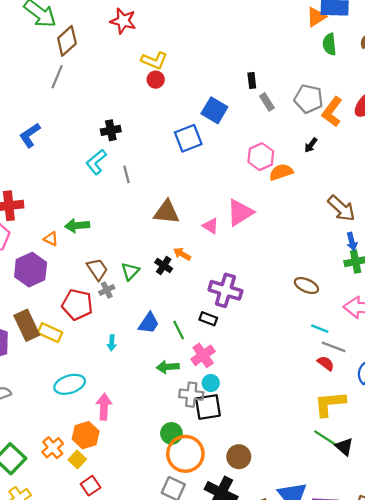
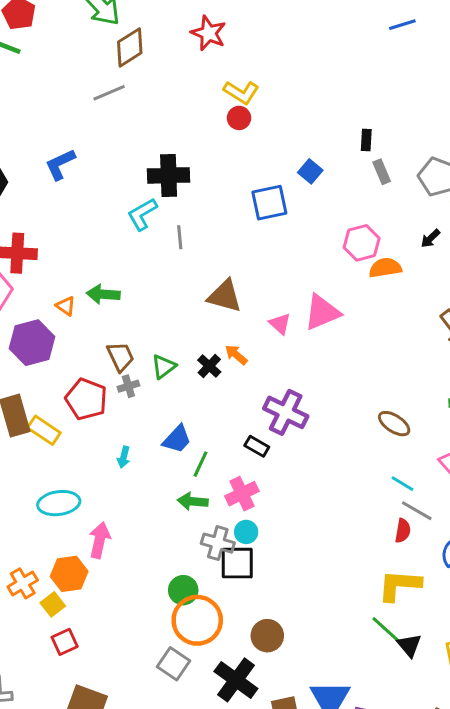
gray line: (57, 77) -> (109, 93), turned 35
blue square: (214, 110) -> (310, 171), size x0.7
black cross: (111, 130) -> (169, 175), size x1.5
green line: (179, 330) -> (201, 464), moved, turned 42
red semicircle: (326, 363) -> (403, 531), turned 54

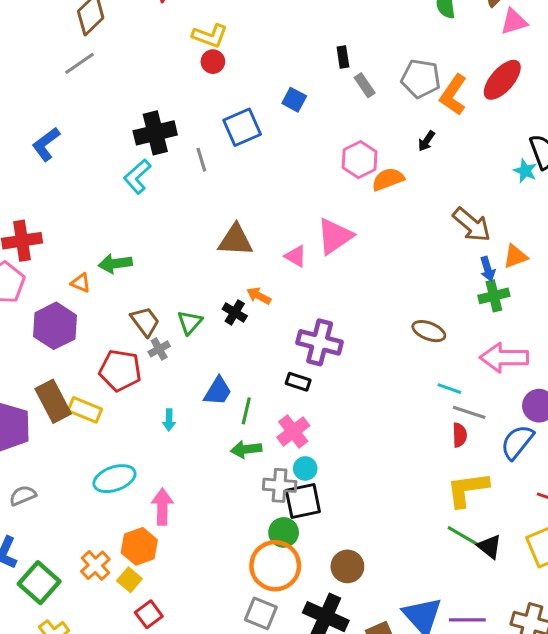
blue square: (269, 203) -> (242, 127), moved
gray line: (180, 237) -> (201, 160), moved
green circle: (183, 590) -> (284, 532), moved

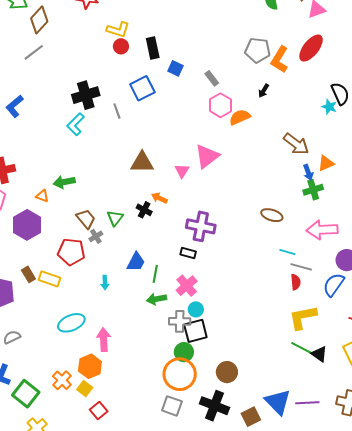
black rectangle: (343, 57) -> (153, 48), moved, size x1.5
gray rectangle: (365, 85) -> (212, 78), moved
pink triangle: (296, 256) -> (182, 171), turned 35
brown rectangle: (53, 401) -> (28, 274), size x0.6

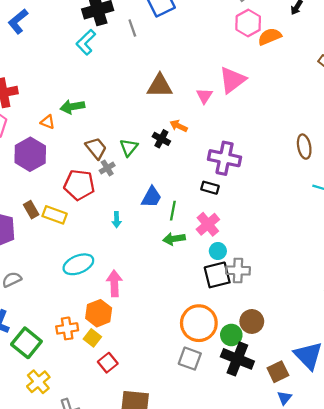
brown ellipse: (272, 215) -> (304, 147), turned 60
gray cross: (180, 321) -> (238, 270), moved
green circle: (184, 352) -> (231, 335), moved
orange cross: (62, 380) -> (67, 328), turned 36

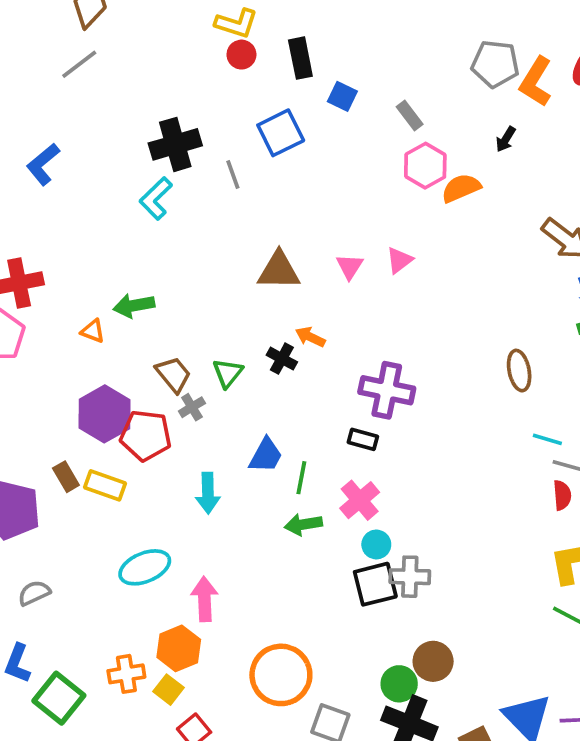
pink triangle: (232, 80) -> (399, 260), size x0.6
pink triangle: (204, 96) -> (350, 267), moved
purple hexagon: (30, 154) -> (105, 414), moved
cyan arrow: (117, 220) -> (208, 493), size x1.5
orange circle: (199, 323) -> (281, 675), moved

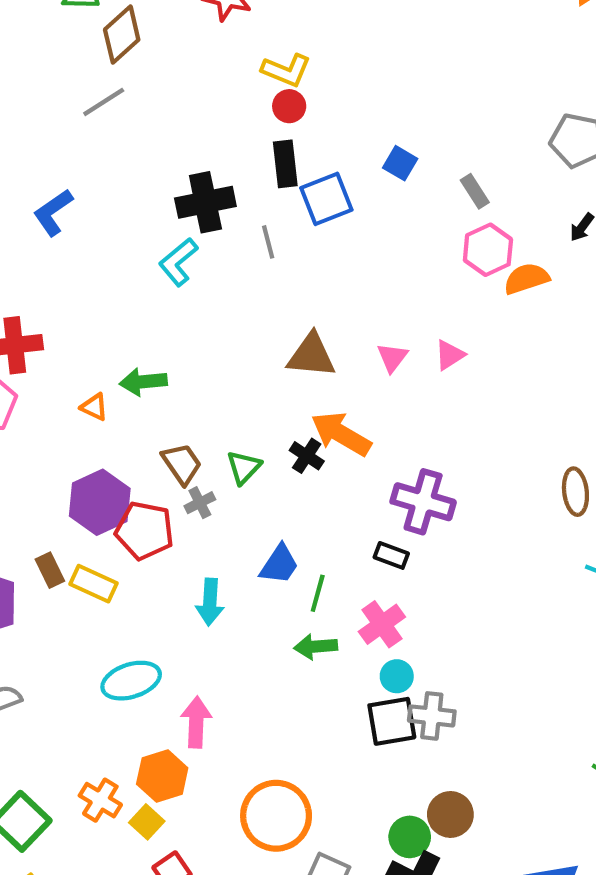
black rectangle: (300, 58) -> (285, 164), moved
orange arrow: (310, 337) -> (341, 434), size x1.8
orange cross: (126, 674) -> (100, 800), turned 36

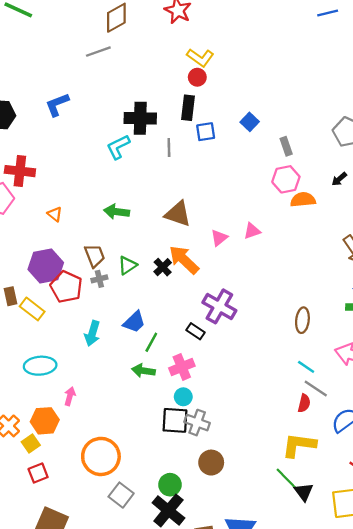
blue square: (326, 199) -> (206, 132), size x0.7
pink triangle: (392, 357) -> (219, 238), moved
green arrow: (143, 382) -> (117, 212), moved
pink arrow: (196, 722) -> (70, 396), size x0.7
brown circle: (450, 814) -> (211, 463), moved

